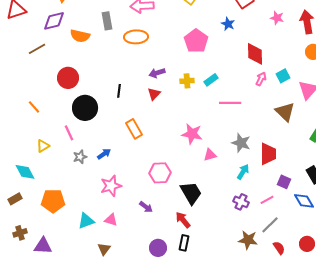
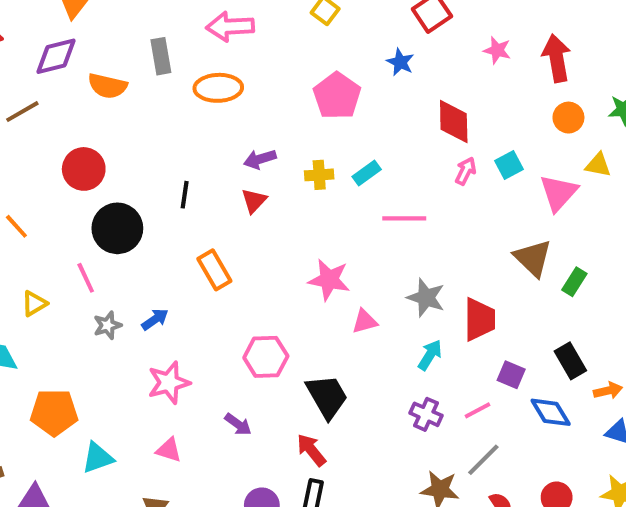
brown triangle: (285, 112) -> (533, 258), moved
cyan triangle: (86, 221) -> (98, 458), moved

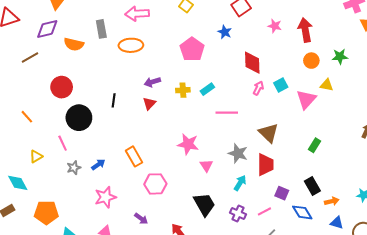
brown triangle: (533, 258) -> (269, 133), moved
orange rectangle: (214, 270) -> (134, 156), moved
pink triangle: (365, 321) -> (206, 166), turned -48
black trapezoid: (327, 397) -> (204, 204), moved

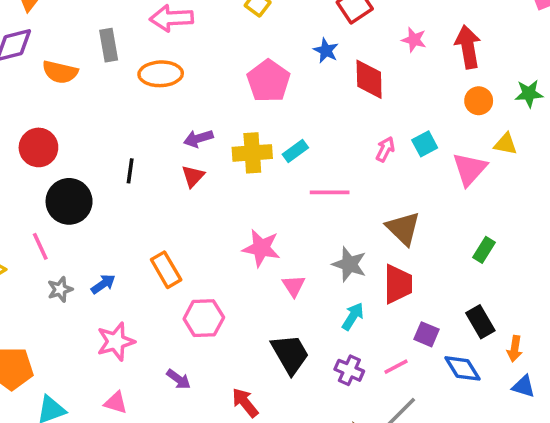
red diamond: (252, 63) -> (369, 79), moved
yellow cross: (183, 90) -> (252, 153), size x1.5
orange arrow: (332, 201) -> (515, 349), turned 112

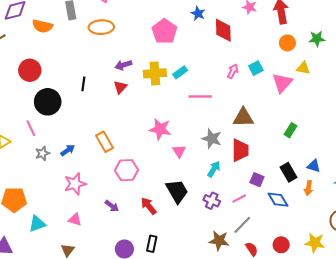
brown triangle: (403, 228) -> (243, 118), turned -45
blue triangle: (524, 386) -> (314, 166), moved
red arrow: (245, 403) -> (149, 206), moved

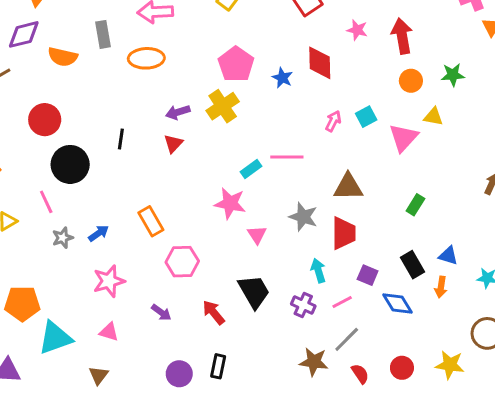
blue star: (198, 13) -> (282, 78), moved
cyan rectangle: (180, 72) -> (251, 169), moved
yellow cross: (155, 73) -> (223, 106), moved, turned -30
cyan arrow: (214, 169) -> (318, 271), moved, turned -49
cyan triangle: (37, 224) -> (55, 338), size x1.4

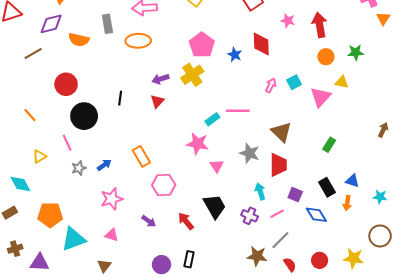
brown triangle: (348, 187) -> (281, 132), turned 45

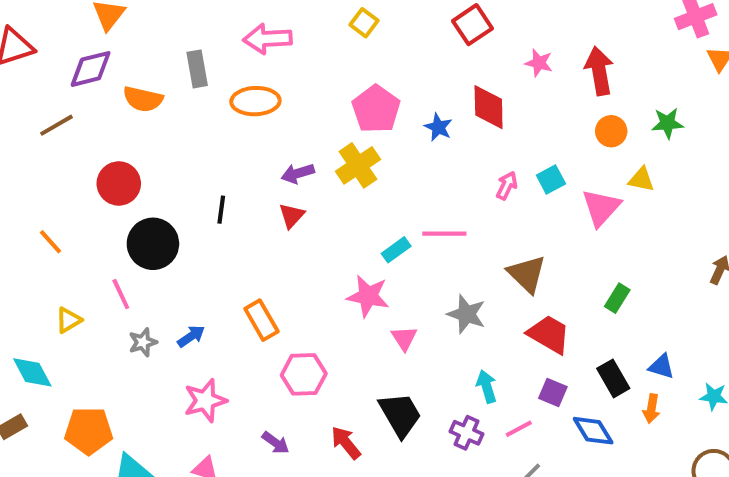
red trapezoid: (278, 165) -> (549, 334), moved, turned -60

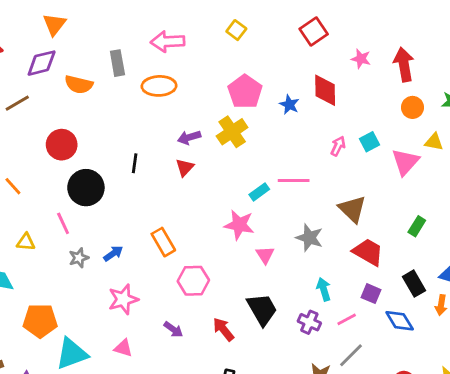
yellow triangle: (69, 320) -> (26, 242), turned 36

